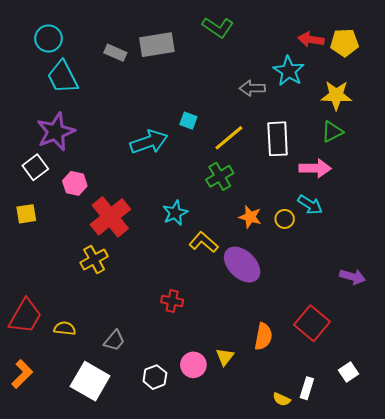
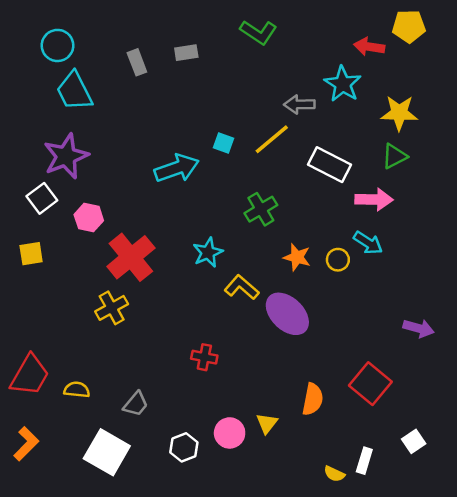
yellow pentagon: (344, 43) -> (409, 26), moved
gray rectangle: (157, 45) -> (186, 53), size x0.6
gray rectangle: (115, 53) -> (137, 62), turned 45
yellow line: (229, 138) -> (272, 139), moved
white rectangle: (278, 139) -> (329, 165), turned -60

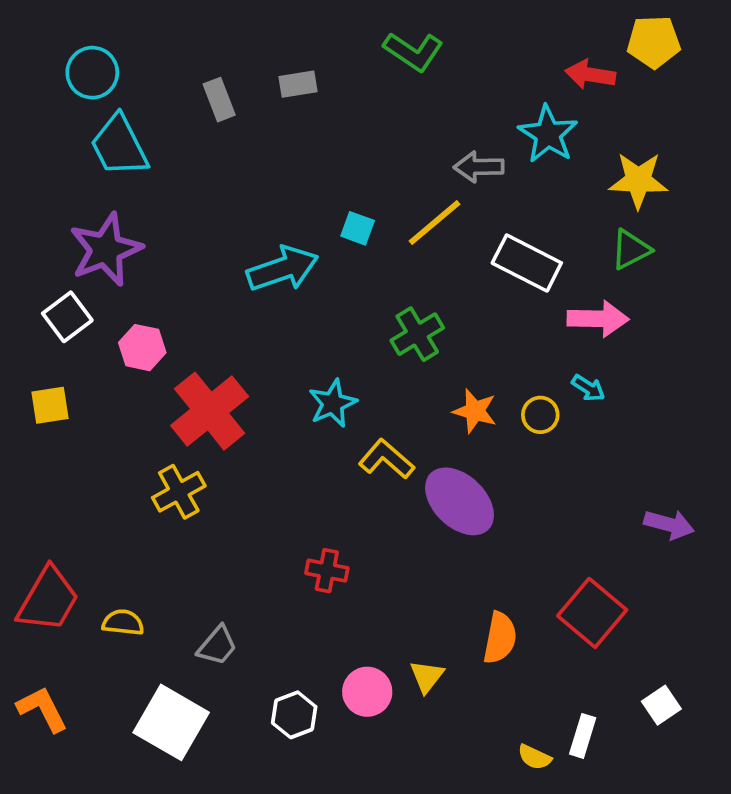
cyan arrow: (368, 243) -> (588, 388), size x0.7
orange L-shape: (26, 444) -> (42, 709), turned -72

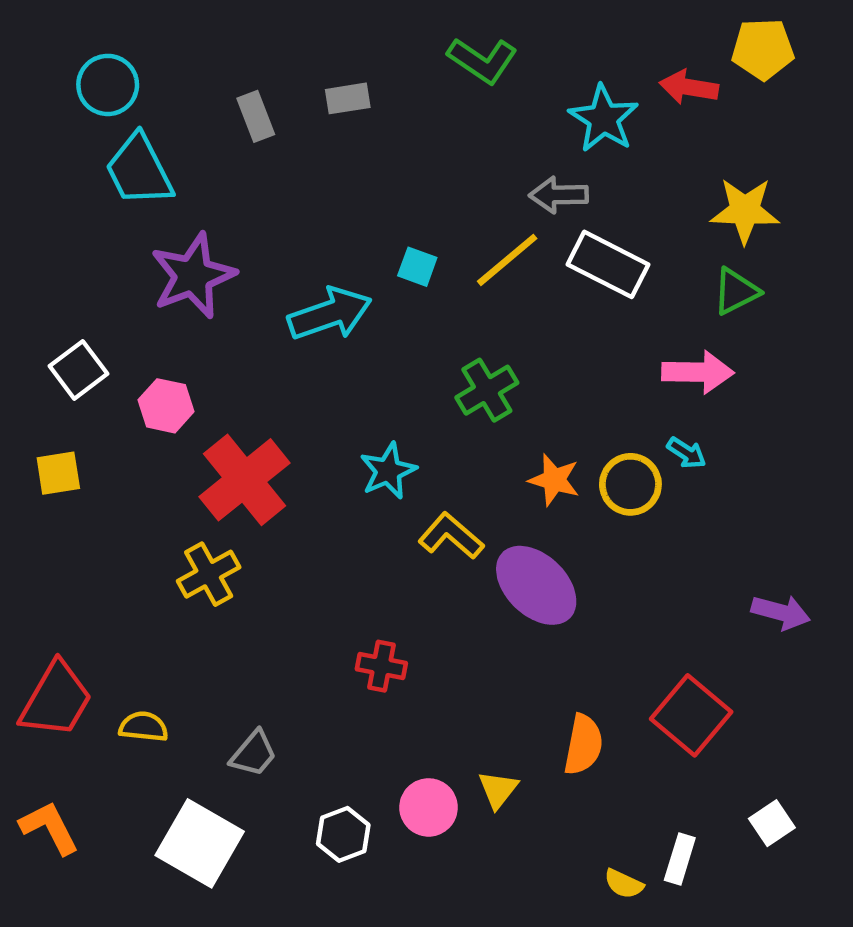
cyan star: (548, 134) -> (604, 119), moved
purple star: (106, 250) -> (193, 276), moved
white rectangle: (527, 263) -> (608, 264), moved
yellow circle: (540, 415) -> (630, 484), size x1.4

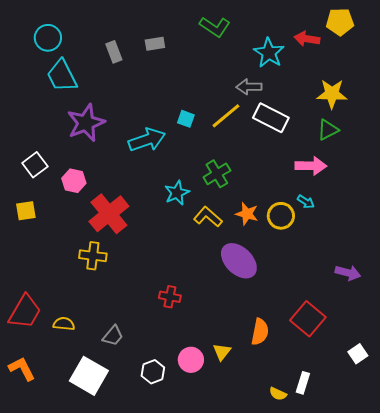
cyan star: (388, 471) -> (177, 193), moved
yellow L-shape: (451, 536) -> (208, 217), moved
yellow cross: (209, 574) -> (93, 256), turned 36
white square: (772, 823) -> (358, 354), moved

